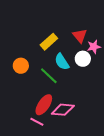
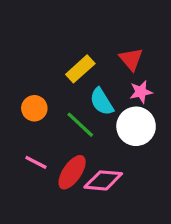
pink star: (94, 47) -> (141, 92), moved
white circle: (83, 59) -> (136, 126), moved, size x1.5
pink line: (37, 122) -> (36, 162), moved

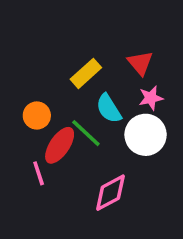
pink line: (36, 162) -> (39, 173), turned 45
red ellipse: (72, 172) -> (60, 145), moved
pink diamond: (103, 180) -> (110, 193), turned -33

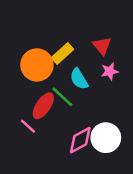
orange circle: (37, 116) -> (37, 65), moved, size x1.6
white circle: (146, 135) -> (106, 138), moved
pink line: (39, 173) -> (28, 126), turned -30

